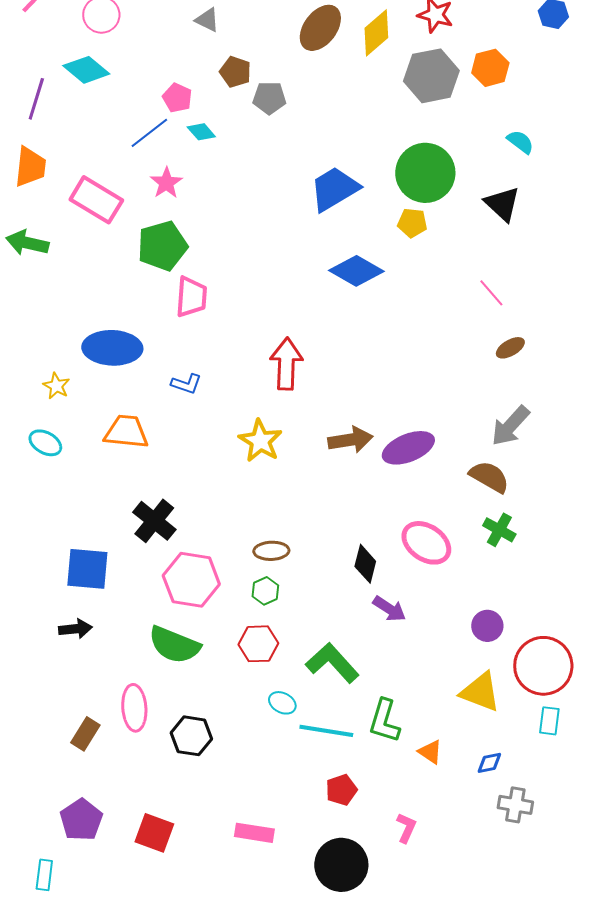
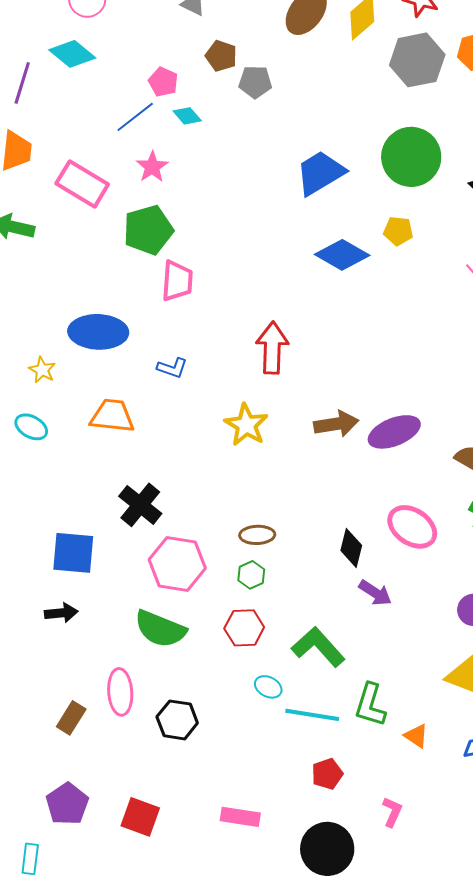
yellow pentagon: (412, 223) -> (398, 231), moved

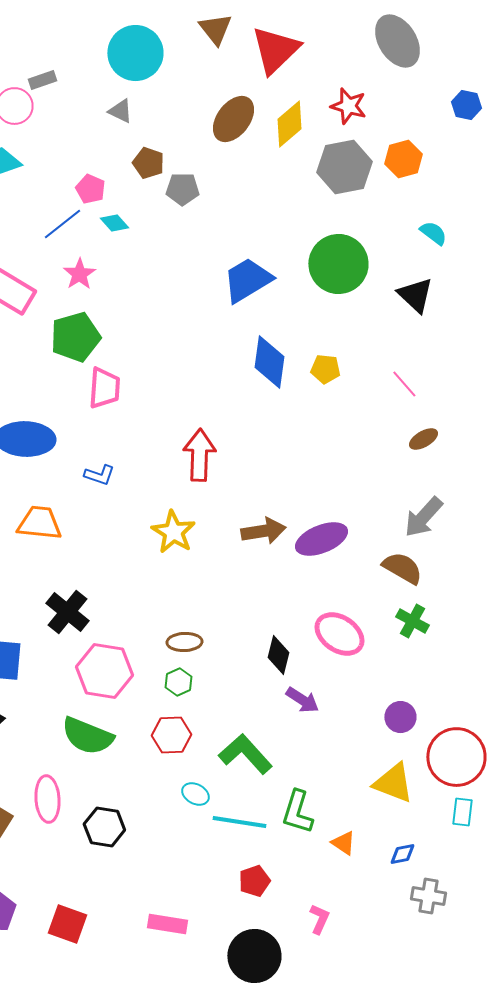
yellow pentagon: (398, 231) -> (325, 369), moved
blue diamond: (342, 255) -> (269, 362), turned 68

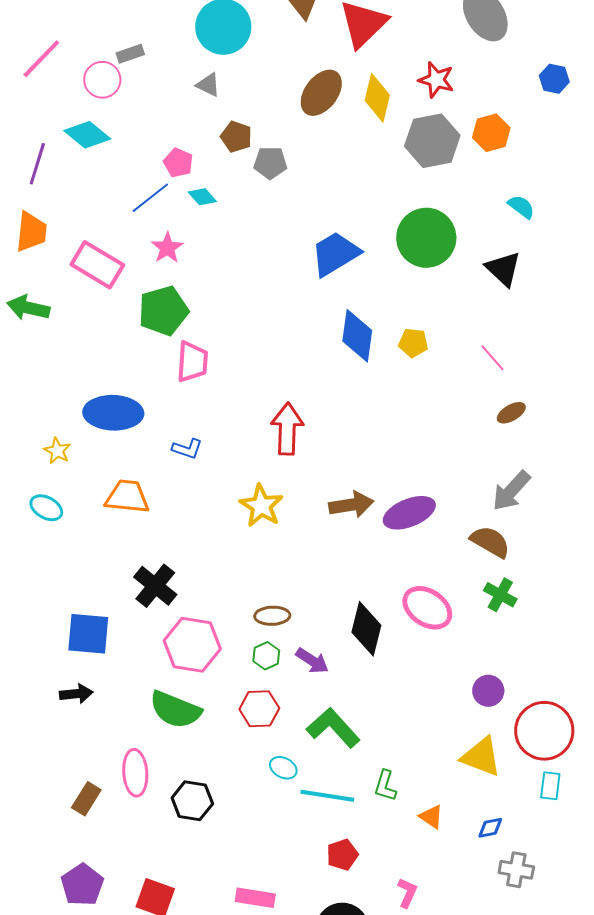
yellow diamond: (289, 124) -> (377, 98), turned -36
black diamond: (278, 655) -> (366, 629), size x1.4
purple arrow: (302, 700) -> (312, 661), moved
green L-shape: (297, 812) -> (385, 786), size x0.7

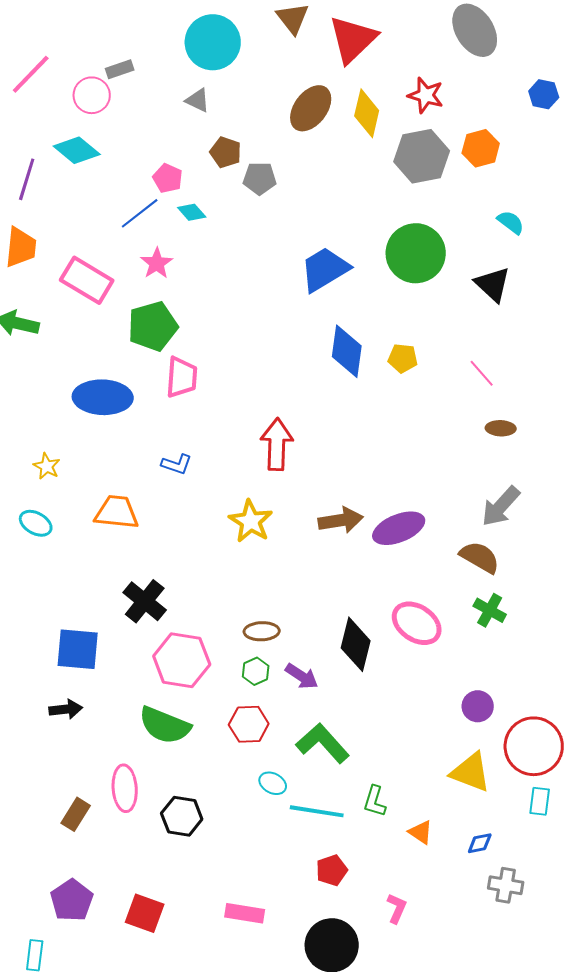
blue ellipse: (113, 413) -> (103, 397), moved
brown ellipse: (511, 413) -> (501, 428), turned 32

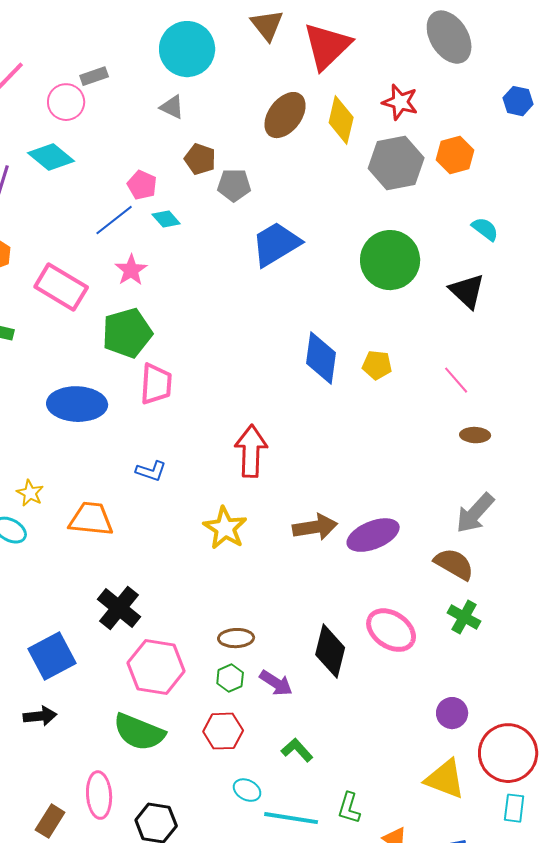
blue trapezoid: (325, 269) -> (276, 244), moved
yellow star: (47, 466) -> (30, 493), moved
blue square: (78, 649) -> (52, 656), turned -33
green L-shape: (323, 743) -> (297, 750), size x0.6

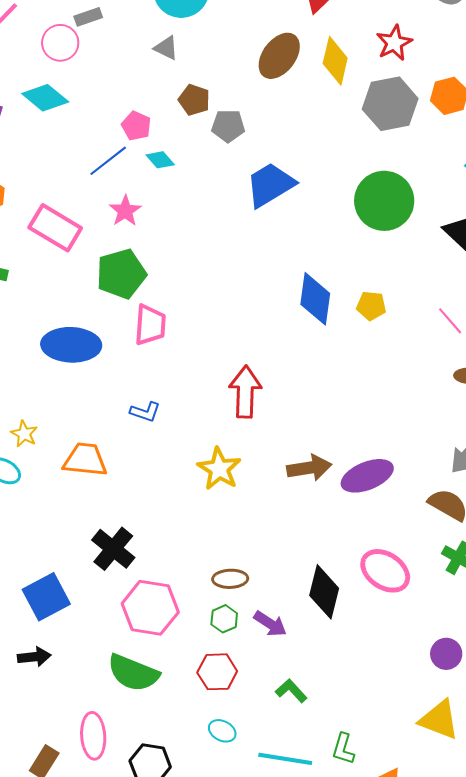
red star: (400, 102) -> (394, 43), turned 30
cyan ellipse: (247, 790) -> (222, 731), moved

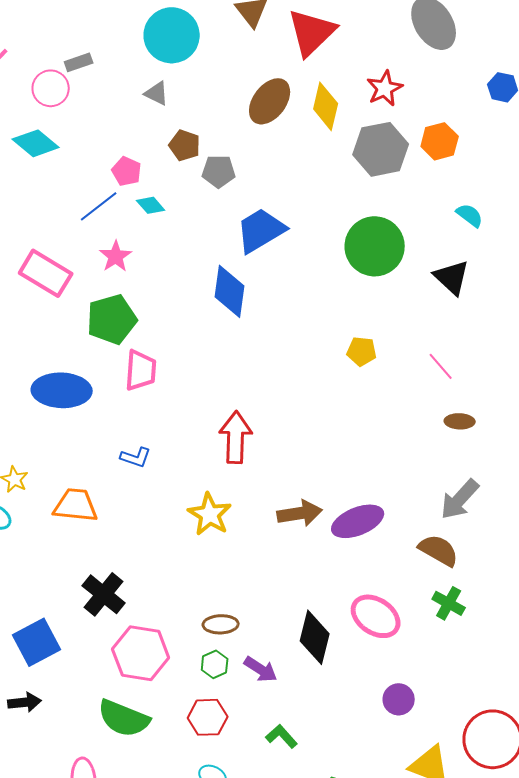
blue diamond: (315, 299) -> (230, 291), moved
purple circle: (446, 654) -> (399, 699), moved

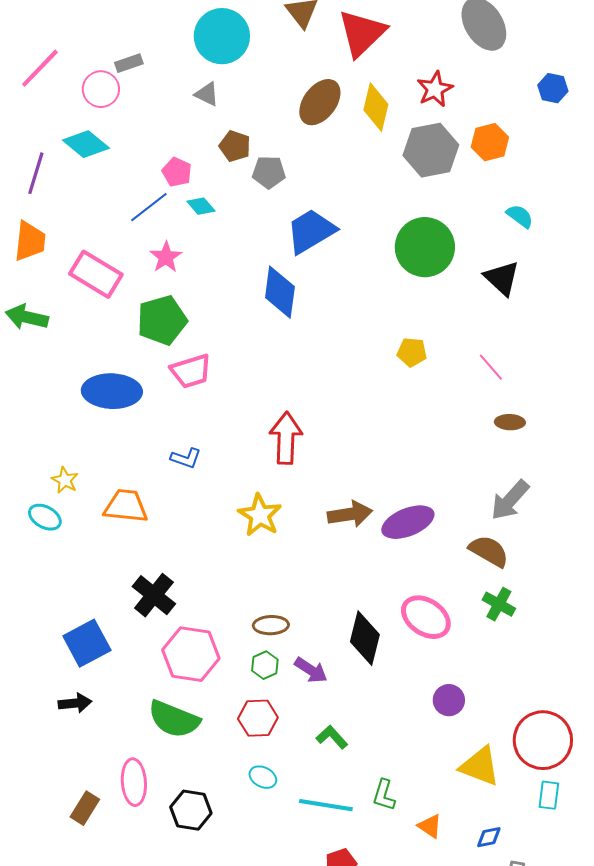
pink trapezoid: (141, 370) -> (191, 371), turned 69

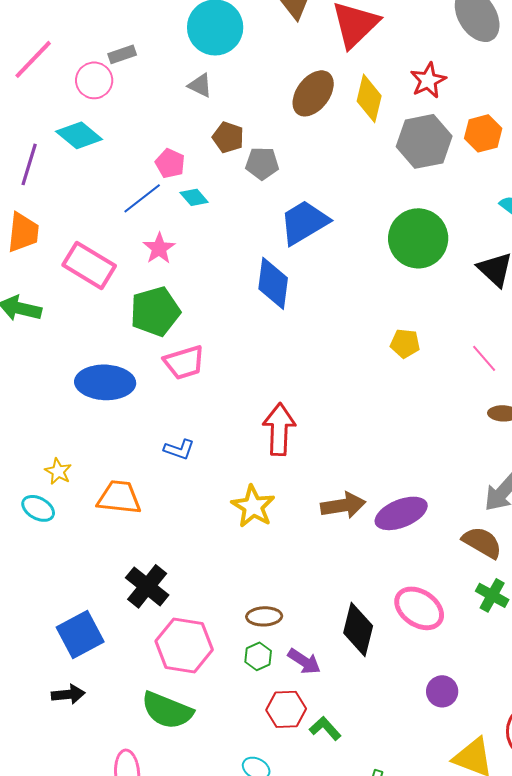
red hexagon: (258, 718) -> (286, 709), moved

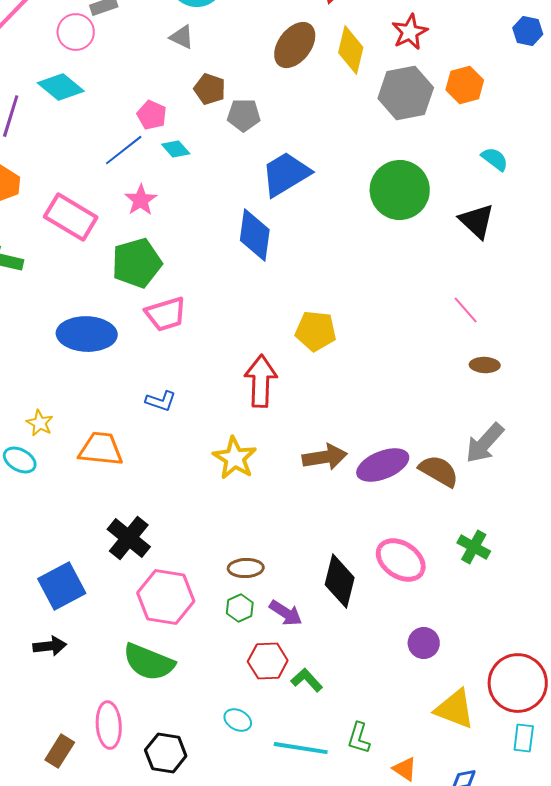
yellow pentagon: (405, 343) -> (316, 331), moved, size x1.4
brown semicircle: (482, 542) -> (439, 471), moved

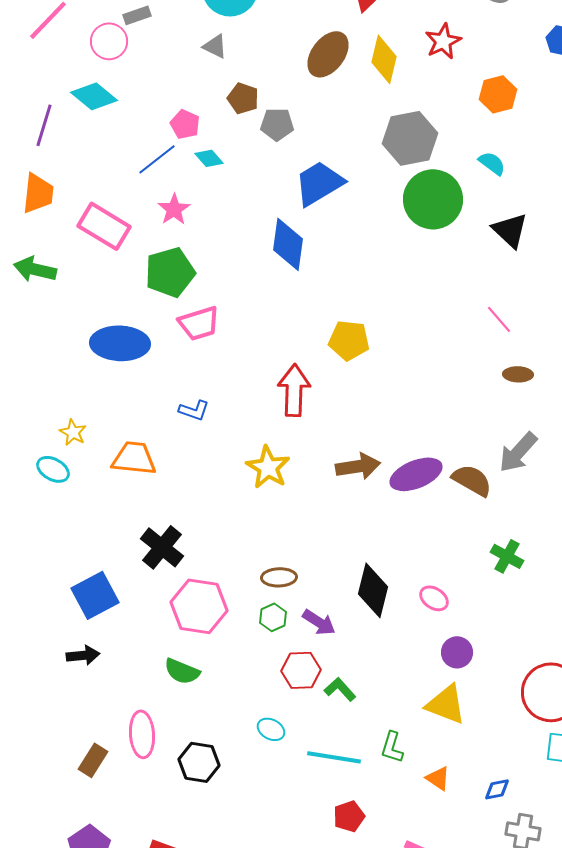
gray hexagon: (406, 93) -> (410, 138), moved
cyan semicircle: (495, 159) -> (492, 163), moved
pink ellipse: (401, 560) -> (434, 598), moved, size x0.6
green semicircle: (149, 662) -> (182, 671), size x0.7
yellow triangle: (455, 709) -> (446, 704), moved

